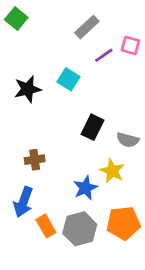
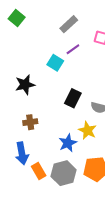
purple line: (104, 55) -> (73, 49), moved
black star: (28, 89) -> (25, 85), moved
blue arrow: (23, 202) -> (22, 153), turned -30

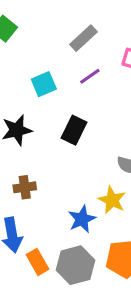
cyan square: (55, 63) -> (44, 84), moved, turned 35
black rectangle: (73, 98) -> (74, 130), moved

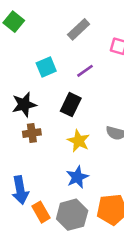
purple line: (90, 76) -> (85, 71), moved
brown cross: (25, 187) -> (32, 133), moved
yellow star: (112, 200) -> (79, 141), moved

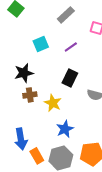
black rectangle: (71, 105) -> (70, 78), moved
yellow star: (79, 141) -> (53, 103), moved

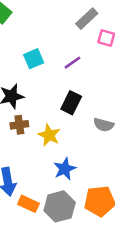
gray rectangle: (66, 15) -> (87, 19), moved
orange rectangle: (37, 156) -> (28, 204), turned -35

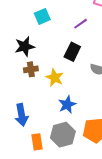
purple line: (73, 63) -> (81, 24), moved
orange rectangle: (28, 204) -> (37, 142), moved, turned 56

